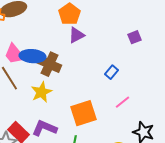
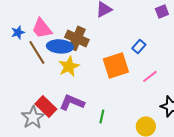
blue ellipse: (32, 56) -> (60, 46), moved
orange square: (83, 113) -> (116, 65), moved

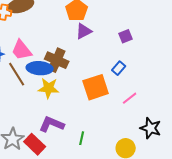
purple square: (162, 11) -> (126, 36), moved
yellow star: (69, 66) -> (49, 88), turned 30
red rectangle: (46, 106) -> (35, 144), moved

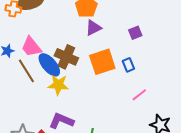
blue ellipse: (40, 68) -> (49, 65), turned 45
blue rectangle: (119, 68) -> (128, 65), turned -64
orange square: (96, 87) -> (102, 62), moved

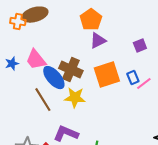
brown line: (26, 71) -> (43, 100), moved
yellow star: (58, 85) -> (75, 98), moved
pink line: (139, 95) -> (144, 84), moved

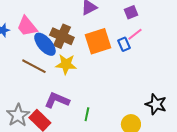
pink line: (144, 84) -> (135, 34), moved
brown line: (43, 100) -> (34, 66), turned -30

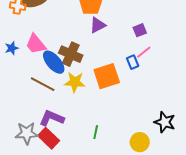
orange square: (98, 41) -> (107, 76), moved
purple L-shape: (57, 100) -> (52, 118), moved
gray star: (18, 115) -> (27, 133), turned 30

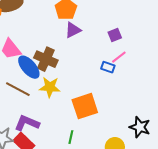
blue rectangle: (133, 62) -> (108, 67), turned -48
orange square: (107, 76) -> (85, 106), moved

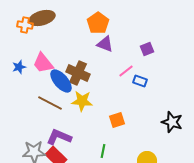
purple triangle: (73, 30) -> (105, 44), turned 48
pink line: (119, 57) -> (126, 71), moved
orange square: (85, 106) -> (117, 120), size x0.6
black star: (140, 127) -> (172, 122), moved

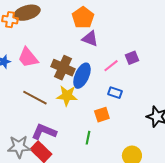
purple square: (147, 49) -> (132, 58), moved
blue ellipse: (61, 81) -> (82, 76), moved, turned 65
blue rectangle: (140, 81) -> (115, 93), moved
green line: (103, 151) -> (88, 138), moved

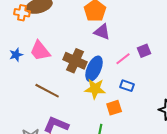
yellow star: (67, 96) -> (95, 89), moved

